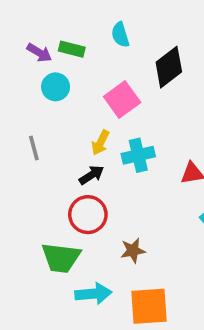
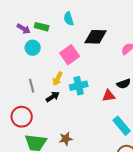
black diamond: (169, 67) -> (96, 37), turned 40
gray line: (34, 148) -> (32, 86), moved
red circle: (88, 215) -> (22, 117), moved
brown star: (133, 251) -> (66, 139), moved

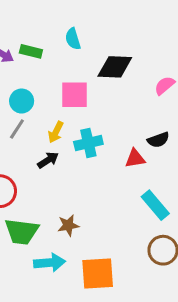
cyan circle: (33, 48) -> (22, 101), moved
pink square: (70, 55) -> (74, 95), turned 36
gray line: (32, 86) -> (17, 129), moved, turned 48

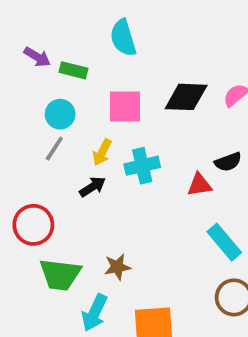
cyan semicircle: (73, 39) -> (123, 38), size x1.4
green rectangle: (31, 51) -> (73, 70), moved
black diamond: (115, 67) -> (186, 97), moved
cyan arrow: (50, 263) -> (94, 313), turned 120

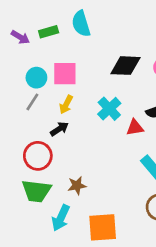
green rectangle: (73, 70) -> (49, 32), moved, turned -30
pink square: (125, 107) -> (65, 74), moved
cyan cross: (142, 166) -> (109, 109), moved, turned -30
red circle: (33, 225) -> (38, 156), moved

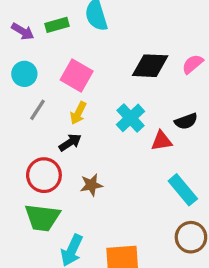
pink square: (65, 74) -> (77, 75), turned 30
cyan circle: (36, 78) -> (24, 74), moved
brown star: (77, 186) -> (91, 185), moved

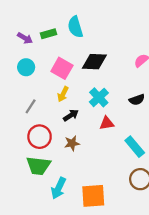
black diamond: (150, 66) -> (94, 62), moved
gray line: (37, 110) -> (31, 106), moved
red triangle: (162, 141) -> (107, 123), moved
black arrow: (70, 142) -> (71, 115), moved

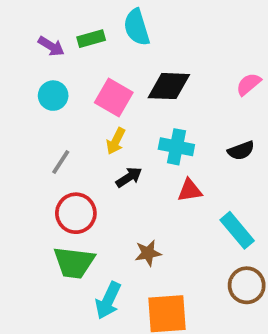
cyan cross: (99, 97) -> (176, 147), turned -36
brown star: (72, 143) -> (148, 253), moved

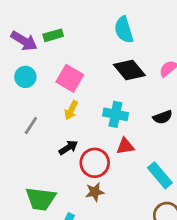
cyan semicircle: (137, 27) -> (124, 30), moved
purple arrow: (51, 46) -> (24, 41), size x1.4
black diamond: (169, 86) -> (129, 70), moved, turned 48
black arrow: (129, 177) -> (68, 148), moved
red circle: (76, 213) -> (95, 163), moved

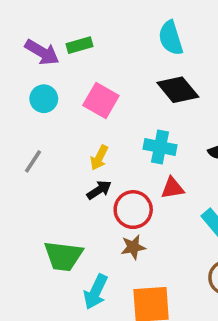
yellow arrow: (71, 110) -> (99, 158), moved
gray line: (31, 125) -> (33, 161), moved

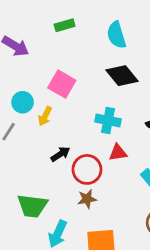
green rectangle: (80, 45) -> (65, 25), moved
cyan circle: (44, 99) -> (23, 102), moved
yellow arrow: (99, 158) -> (45, 116), moved

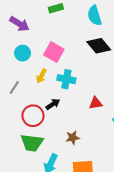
cyan circle: (23, 102) -> (23, 53), moved
cyan cross: (108, 120) -> (66, 79), moved
red circle: (87, 169) -> (33, 116), moved

